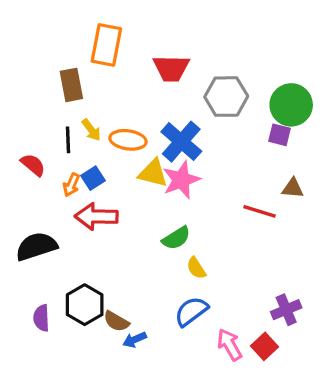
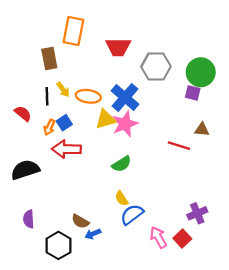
yellow triangle: (153, 173) -> (106, 119), turned -30
yellow semicircle: (196, 268) -> (122, 198), moved
black hexagon: (85, 305) -> (58, 245), moved

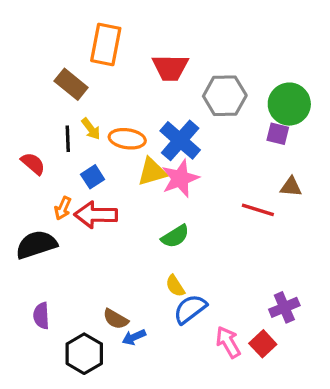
brown rectangle: (49, 58) -> (71, 84), turned -40
orange arrow: (49, 127) -> (63, 208), moved

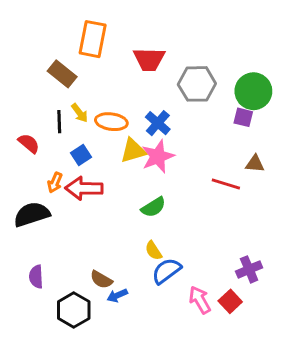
blue cross: (180, 140) -> (158, 123), size x0.7

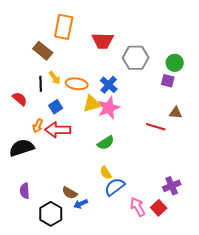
green circle: (253, 91) -> (175, 63), size x0.7

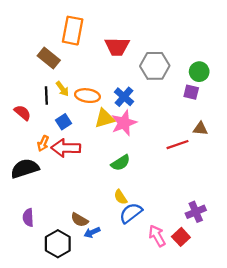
red line: (156, 127) -> (178, 145), turned -36

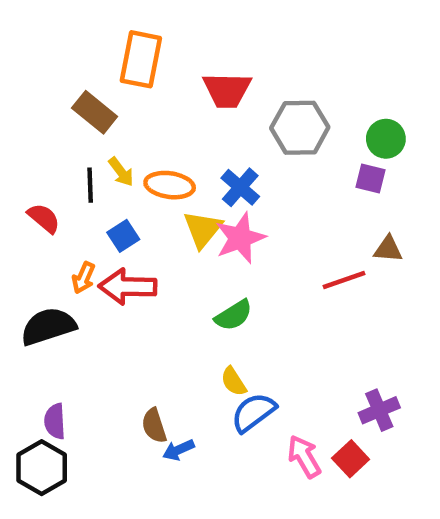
yellow triangle: (105, 118) -> (203, 229), turned -35
brown semicircle: (79, 220) -> (154, 426), turned 42
black hexagon: (58, 244) -> (42, 468), moved

